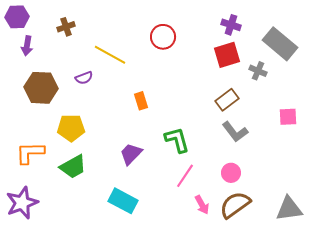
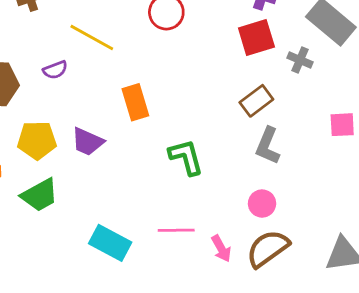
orange rectangle: (141, 101) -> (135, 102), size x1.4
gray L-shape: (235, 132) -> (268, 146), turned 60
purple trapezoid: (131, 154) -> (88, 142), moved, turned -110
pink line: (185, 176) -> (176, 230), moved, turned 55

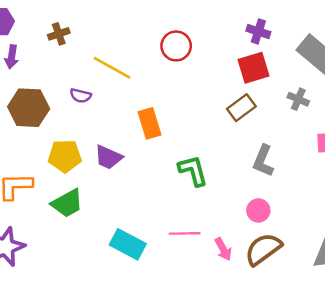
gray cross: (300, 60) -> (298, 99), moved
purple semicircle: (55, 70) -> (81, 96), turned 35
brown rectangle: (256, 101) -> (241, 108), moved

